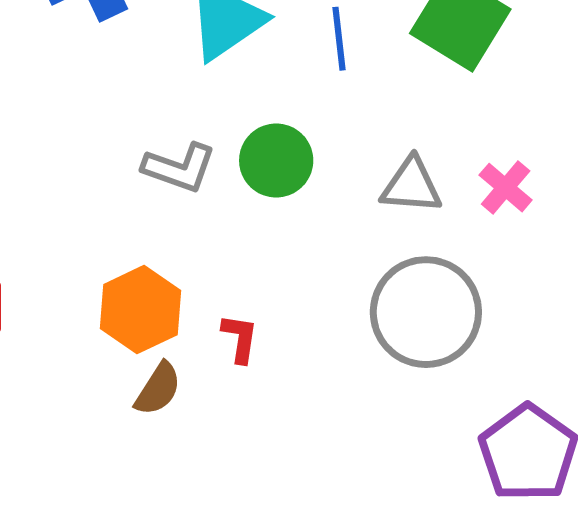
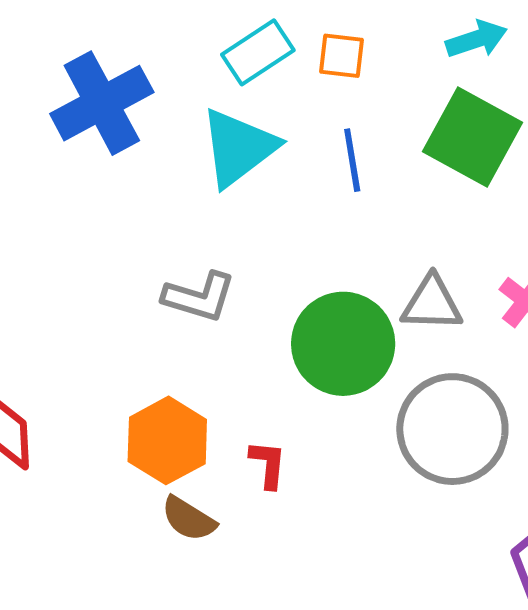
green circle: (276, 161) -> (343, 344), moved, size x1.4
brown semicircle: (158, 389) -> (189, 519), turned 92

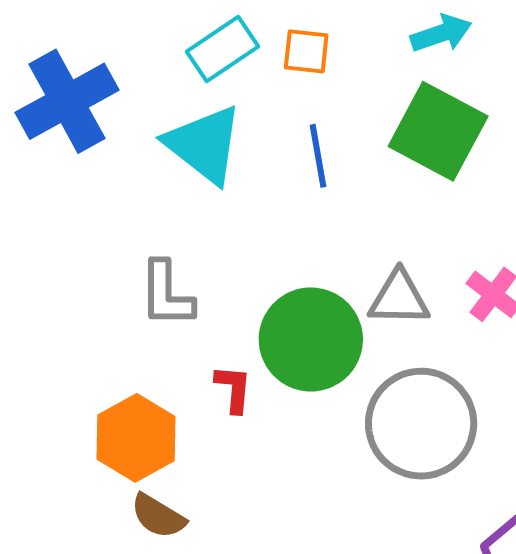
cyan triangle: (239, 148) -> (204, 144), turned -44
gray L-shape: (199, 297) -> (166, 294), turned 74
red L-shape: (268, 464) -> (233, 389), moved

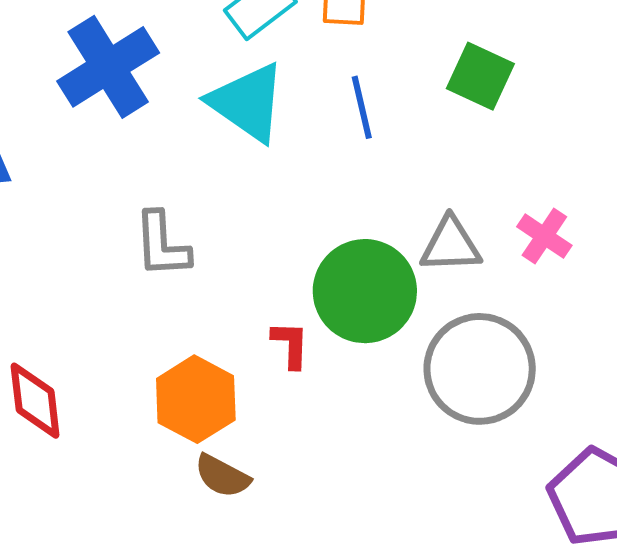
green square: (438, 131) -> (480, 76), size x0.7
gray L-shape: (166, 294) -> (162, 245), moved

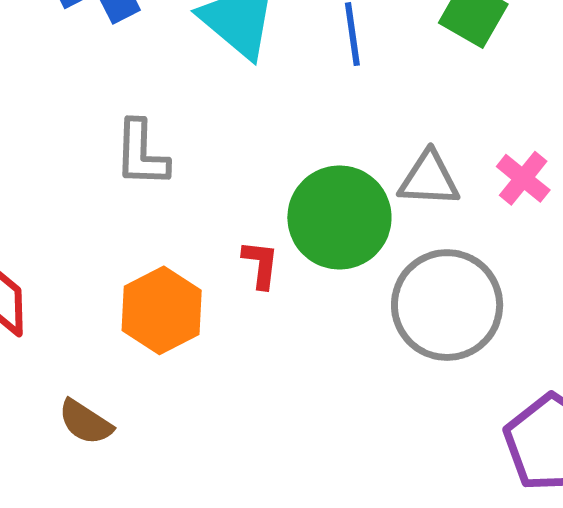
brown semicircle: (222, 476) -> (85, 422), moved

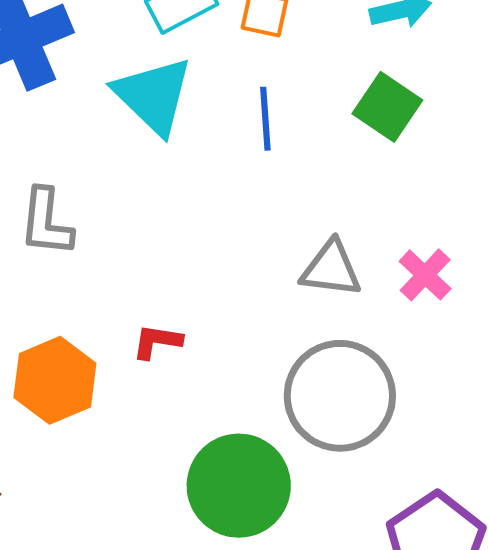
green circle: (339, 217) -> (239, 486), moved
red L-shape: (261, 264) -> (157, 341), turned -92

